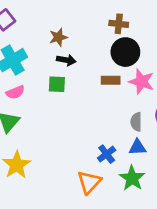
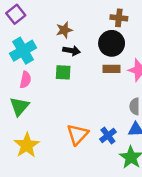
black circle: (125, 52) -> (112, 43), moved
pink semicircle: (15, 92) -> (25, 80), turned -56
orange triangle: (89, 182) -> (78, 134), moved

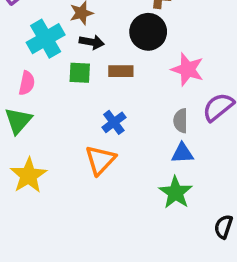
cyan cross: (23, 51) -> (46, 39), moved
brown rectangle: (112, 69) -> (121, 71), moved
blue cross: (108, 136) -> (114, 122), moved

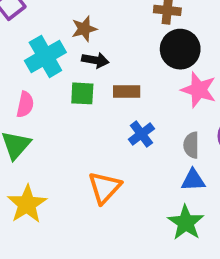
black circle: (148, 32) -> (180, 49), moved
blue cross: (114, 122) -> (141, 134), moved

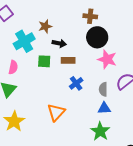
black arrow: (95, 60) -> (59, 43), moved

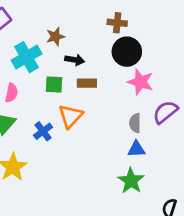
blue cross: (76, 83) -> (43, 131), moved
orange triangle: (56, 112) -> (71, 116), moved

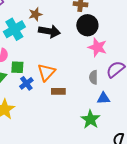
black arrow: (75, 60) -> (49, 31), size x1.5
brown rectangle: (87, 83) -> (58, 91), moved
green square: (54, 85) -> (17, 67), moved
blue triangle: (136, 149) -> (103, 98), moved

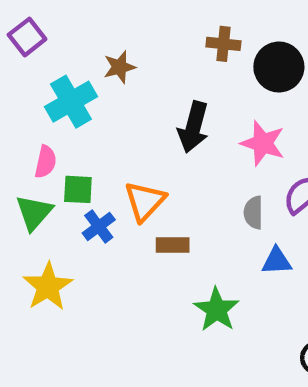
black circle: (87, 25) -> (279, 67), moved
black arrow: (49, 31) -> (193, 127), moved, turned 95
green star: (90, 119) -> (217, 310), moved

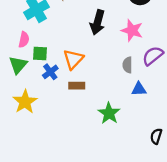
brown rectangle: (173, 245) -> (77, 86), moved

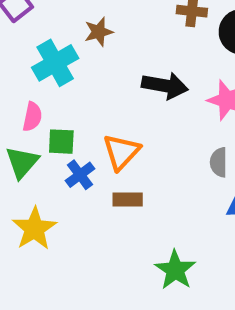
black arrow: (97, 22) -> (165, 86), turned -95
green star: (109, 113) -> (175, 270), moved

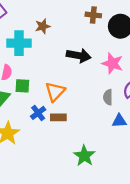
cyan cross: (55, 63) -> (19, 43), turned 30
blue cross: (80, 175) -> (38, 113), moved

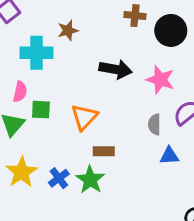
blue cross: (38, 113) -> (59, 178), moved
brown rectangle: (58, 117) -> (104, 151), moved
green star: (84, 156) -> (90, 180), moved

